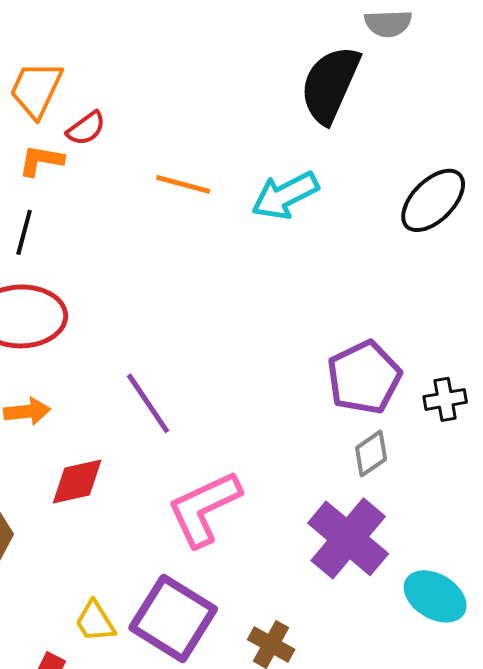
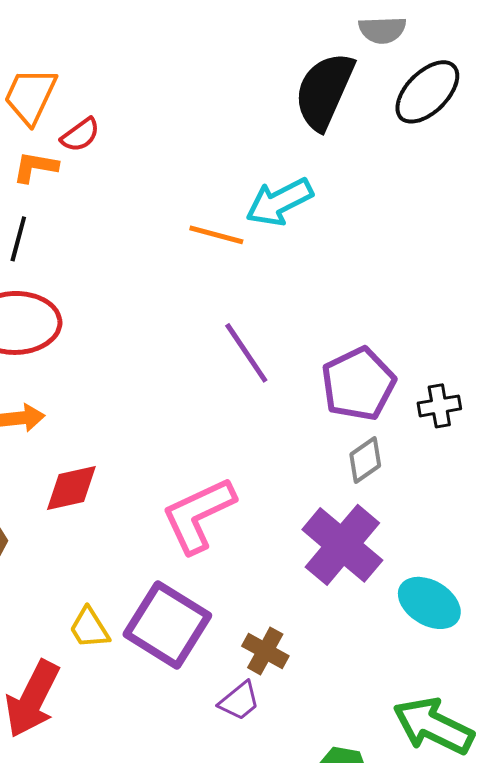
orange line: (183, 184) -> (216, 235), moved
black ellipse: (433, 200) -> (427, 92), moved
purple line: (148, 403) -> (246, 353), moved

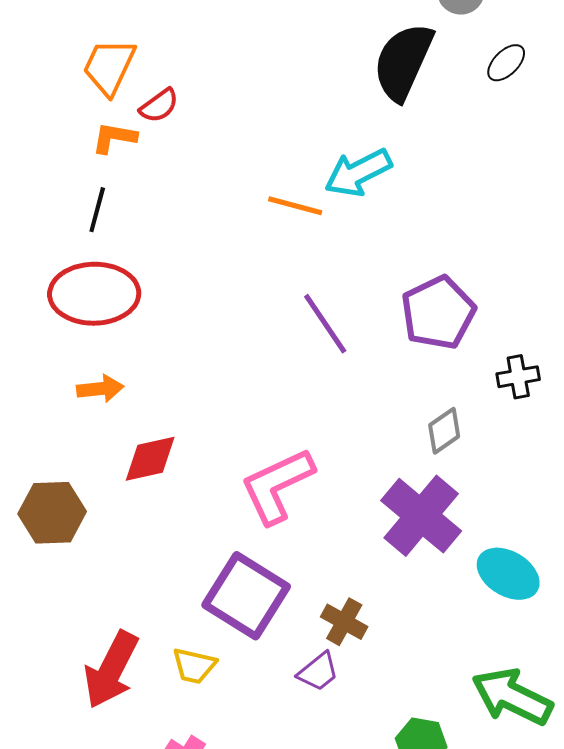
black ellipse: (427, 92) -> (506, 63), size x0.6
purple pentagon: (358, 384) -> (438, 313), moved
yellow trapezoid: (89, 628) -> (194, 666), moved, turned -45

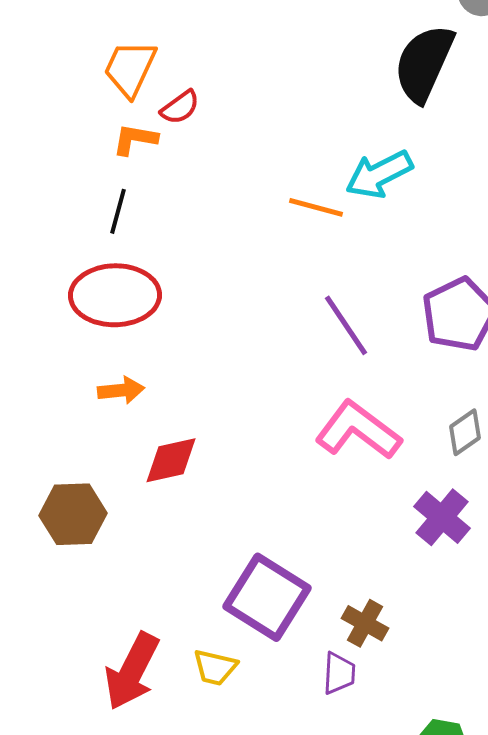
pink L-shape: (277, 486) -> (358, 430), moved, turned 62
purple cross: (421, 516) -> (442, 517), size x0.7
purple trapezoid: (318, 672) -> (339, 673), turned -48

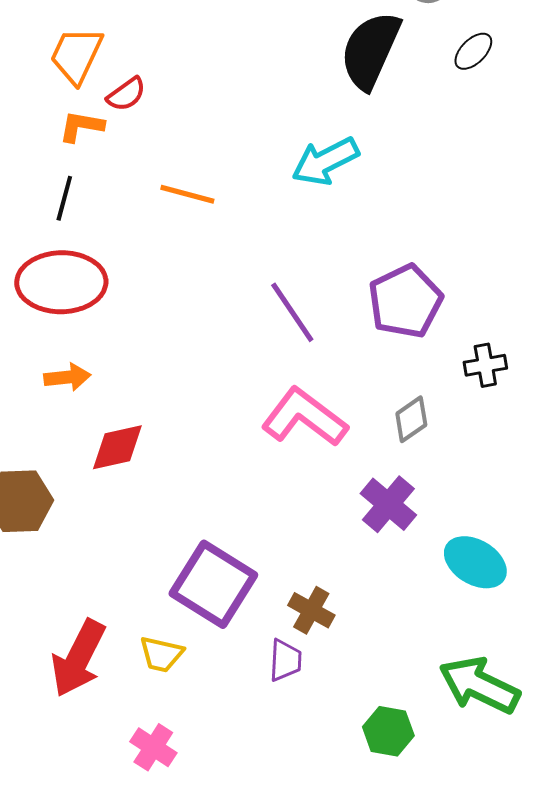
orange line: (316, 207) -> (187, 194), moved

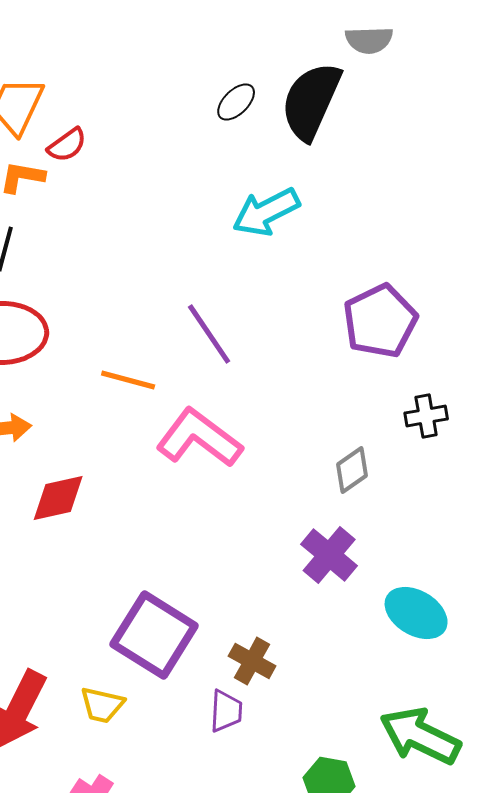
black ellipse: (473, 51) -> (236, 102), moved
orange line: (187, 194) -> (128, 380), moved
purple pentagon: (405, 301) -> (380, 321), moved
purple line: (292, 312) -> (209, 334), moved
pink L-shape: (304, 417) -> (199, 438), moved

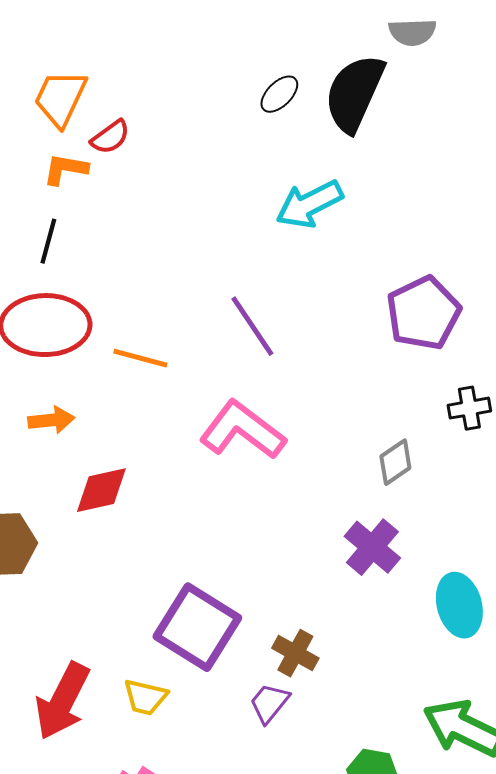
orange line: (128, 380) -> (140, 358), moved
cyan ellipse: (416, 613) -> (459, 605), turned 44
purple trapezoid: (226, 711) -> (269, 703), turned -144

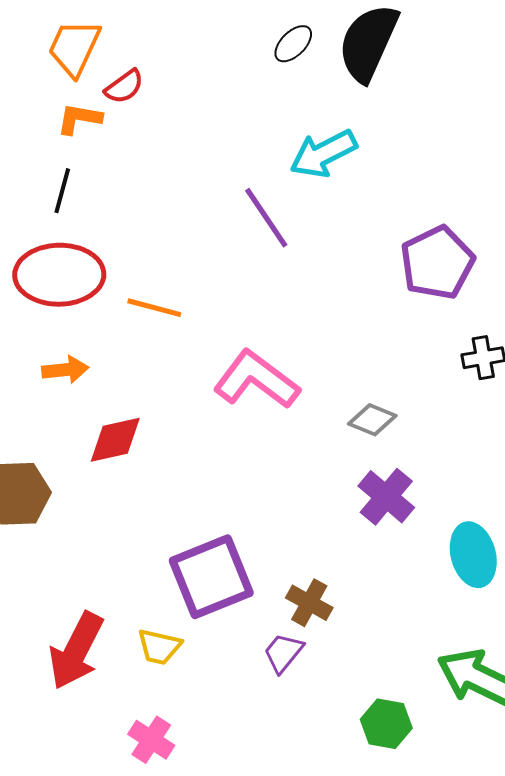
purple line: (252, 326) -> (266, 218), moved
gray diamond: (395, 462) -> (372, 420), moved, turned 57
purple square: (197, 627) -> (211, 577), turned 36

